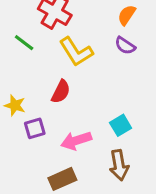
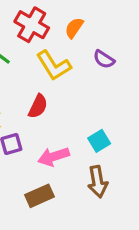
orange semicircle: (127, 15) -> (74, 28), moved

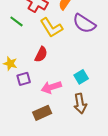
purple semicircle: (104, 59) -> (84, 24), size x1.6

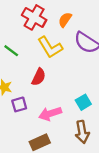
green line: (16, 21) -> (11, 51), moved

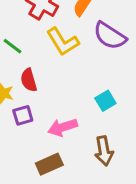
red semicircle: (39, 77) -> (29, 80), moved, turned 138
cyan square: (83, 102) -> (105, 101), moved

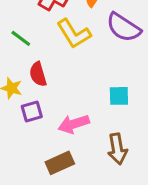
cyan square: (105, 101) -> (119, 96), turned 30

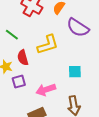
yellow L-shape: (74, 34) -> (48, 45), moved, turned -75

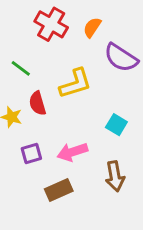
cyan square: (75, 72) -> (116, 125), turned 32
purple square: (19, 82) -> (31, 153), moved

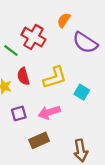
red cross: (51, 24) -> (33, 37), moved
yellow L-shape: (75, 84) -> (55, 77), moved
brown arrow: (115, 176) -> (81, 151), moved

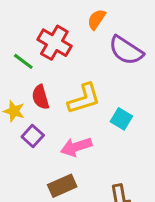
purple square: (19, 113) -> (33, 136), moved, turned -32

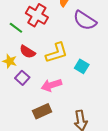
red semicircle: (40, 97) -> (27, 52), turned -42

